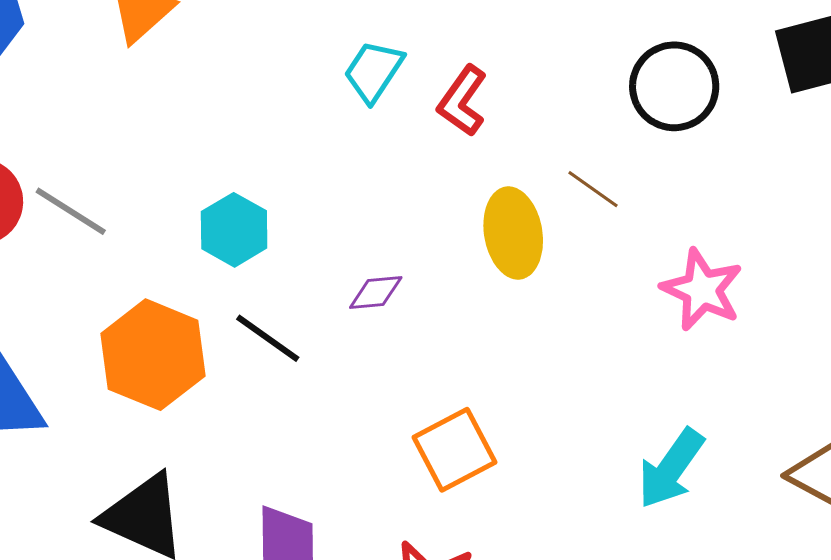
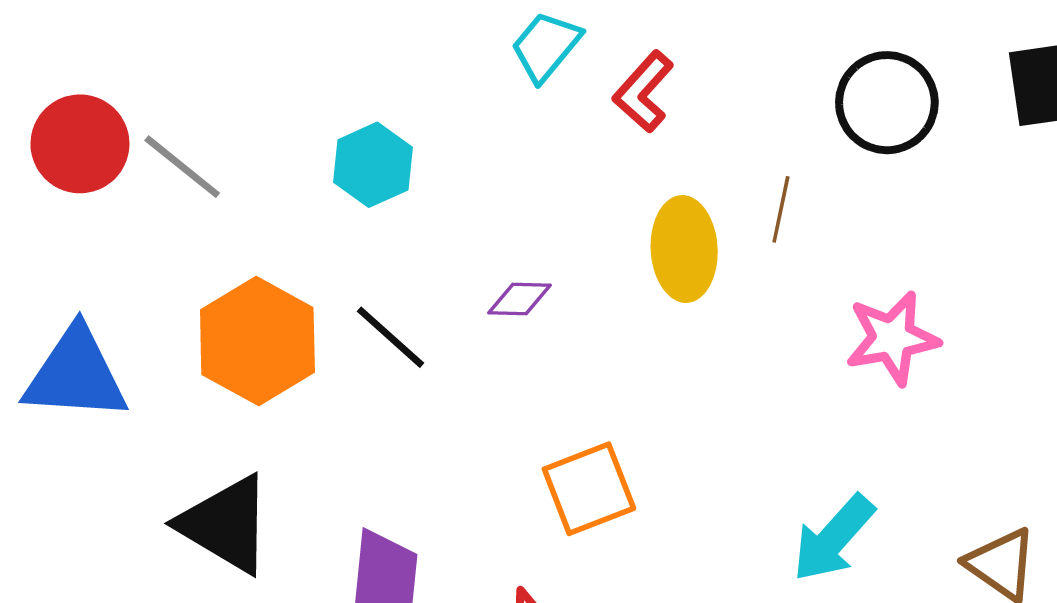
brown line: (593, 189) -> (781, 209), turned 60
cyan hexagon: (234, 230) -> (373, 165), moved
pink star: (702, 290) -> (892, 338), turned 30

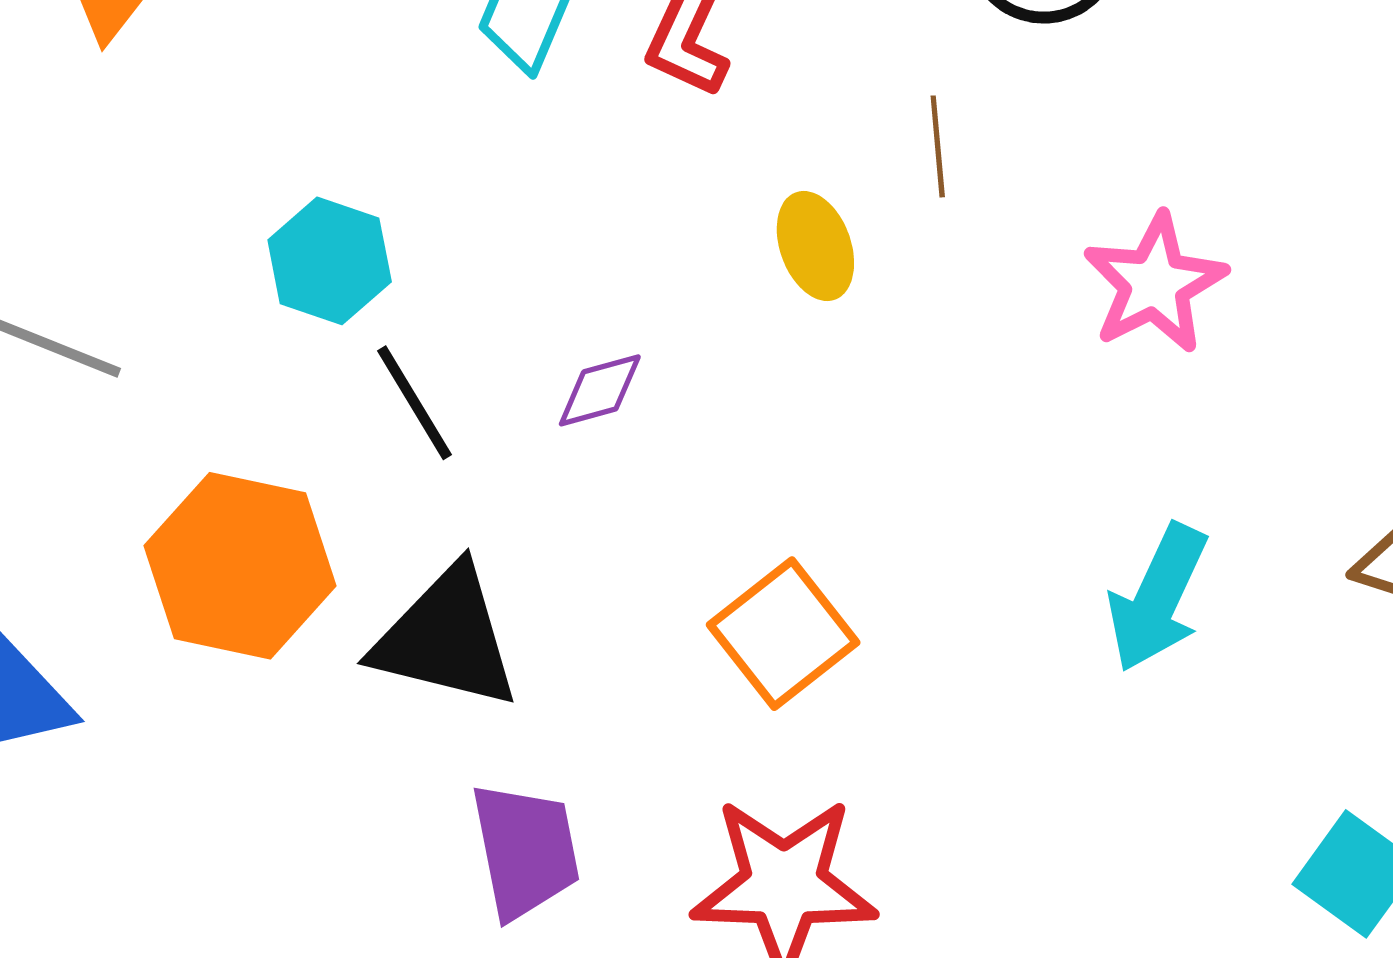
yellow ellipse: (684, 249) -> (815, 246), size x0.7
black line: (390, 337) -> (414, 403), moved, turned 34
black triangle: (226, 524) -> (446, 638), moved

